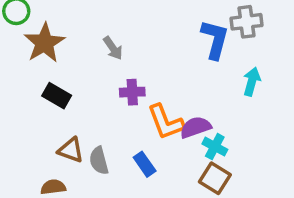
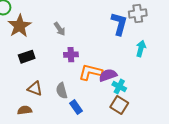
black rectangle: (57, 96) -> (27, 57), turned -49
orange L-shape: (166, 122) -> (90, 72), turned 125
gray semicircle: (99, 161) -> (62, 91), moved
blue rectangle: (145, 164) -> (76, 107), moved

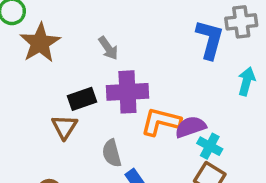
purple cross: (71, 55) -> (127, 92), size x1.6
black rectangle: (27, 57) -> (82, 99), moved
brown triangle: (35, 89) -> (64, 127), moved, turned 42

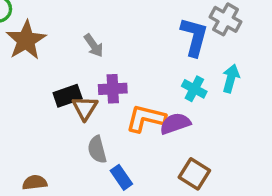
gray cross: (241, 22) -> (226, 19), turned 36
purple cross: (127, 92) -> (113, 89), size x0.7
brown triangle: (64, 127) -> (85, 108), moved
cyan cross: (210, 146) -> (194, 89), moved

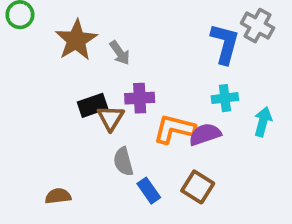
brown star: (26, 40) -> (76, 40), moved
cyan arrow: (231, 78) -> (263, 122), moved
cyan cross: (194, 89) -> (225, 98), turned -35
brown square: (194, 174) -> (198, 187), moved

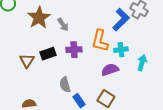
blue L-shape: (225, 44) -> (121, 20), turned 30
brown triangle: (111, 118) -> (27, 61), moved
orange L-shape: (174, 129) -> (100, 41), moved, turned -90

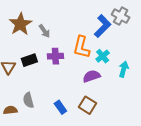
cyan cross: (121, 50) -> (103, 56), turned -32
gray semicircle: (65, 85) -> (28, 100), moved

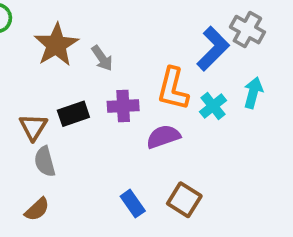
cyan arrow: (124, 69) -> (253, 93), moved
purple semicircle: (92, 76) -> (163, 137), moved
gray semicircle: (28, 100) -> (45, 161), moved
brown semicircle: (10, 110) -> (37, 209), turned 144

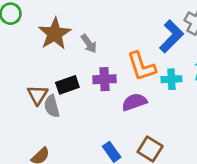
orange L-shape: (173, 89) -> (142, 66), turned -32
cyan cross: (213, 106) -> (171, 79), turned 36
gray semicircle: (45, 161) -> (52, 106), moved

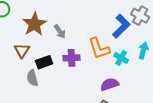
cyan cross: (171, 79) -> (121, 58), turned 32
brown triangle: (38, 95) -> (22, 51), moved
purple semicircle: (134, 102) -> (110, 84), moved

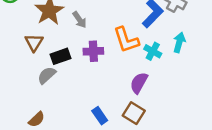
gray semicircle: (32, 78) -> (47, 75), turned 63
purple semicircle: (110, 84) -> (139, 83), turned -42

